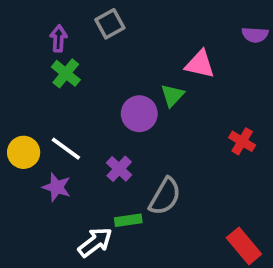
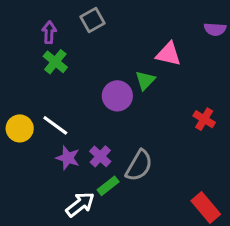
purple cross: (119, 169) -> (100, 156), moved
purple star: (57, 187) -> (68, 158), moved
green rectangle: (128, 220) -> (108, 186), turned -30

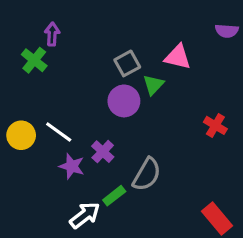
gray square: (93, 20) -> (127, 63), moved
green cross: (55, 62) -> (34, 60), moved
purple cross: (100, 156) -> (103, 152), moved

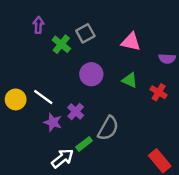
purple semicircle: (227, 31) -> (167, 59), moved
green cross: (34, 60) -> (61, 44), moved
gray square: (127, 63) -> (85, 33), moved
green triangle: (153, 85) -> (130, 80), moved, turned -49

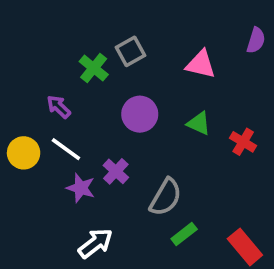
purple arrow: (38, 25) -> (59, 107), moved, turned -49
purple semicircle: (167, 59) -> (256, 40), moved, turned -77
green rectangle: (84, 144) -> (184, 234), moved

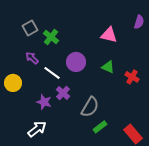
gray square: (131, 51) -> (30, 28), moved
white line: (66, 149) -> (52, 73), moved
white arrow: (95, 243) -> (37, 129), moved

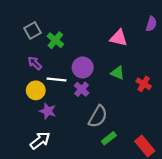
white line: (52, 73) -> (56, 79), turned -30
yellow circle: (13, 83) -> (36, 90), moved
purple cross: (63, 93) -> (82, 89), moved

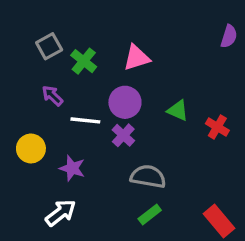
pink triangle: (119, 38) -> (137, 58), moved, turned -30
yellow circle: (36, 90) -> (31, 148), moved
gray semicircle: (98, 117) -> (148, 177), turned -110
green rectangle: (109, 138) -> (150, 214), moved

